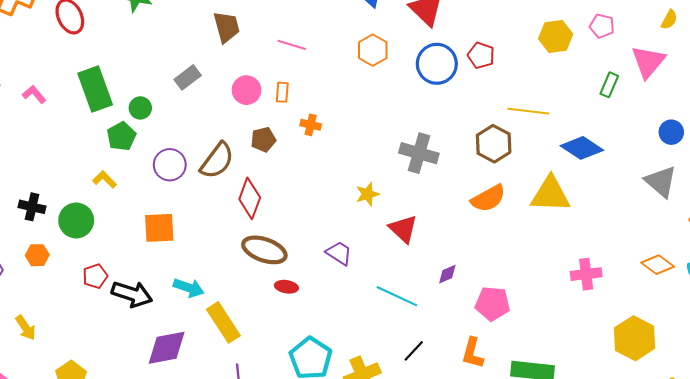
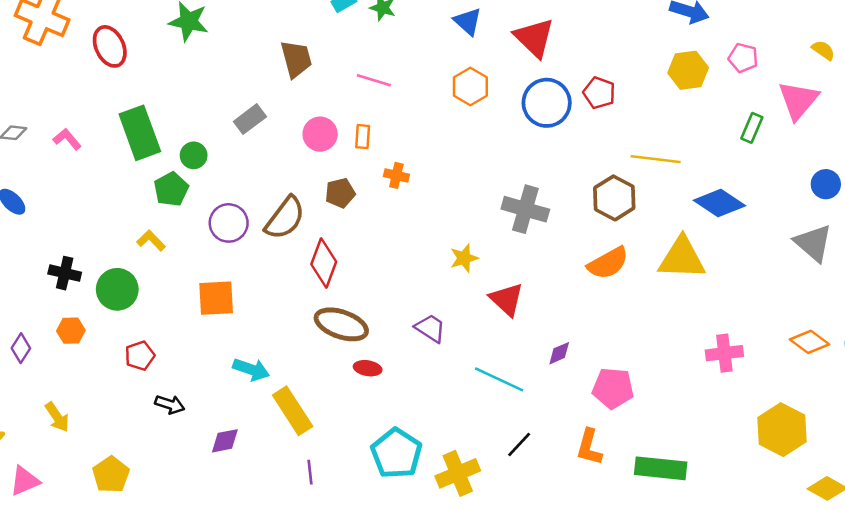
yellow semicircle: (669, 20) -> (823, 50), turned -84
black arrow: (132, 294) -> (170, 405), moved, size x0.6
purple diamond: (167, 348) -> (225, 441), size x0.6

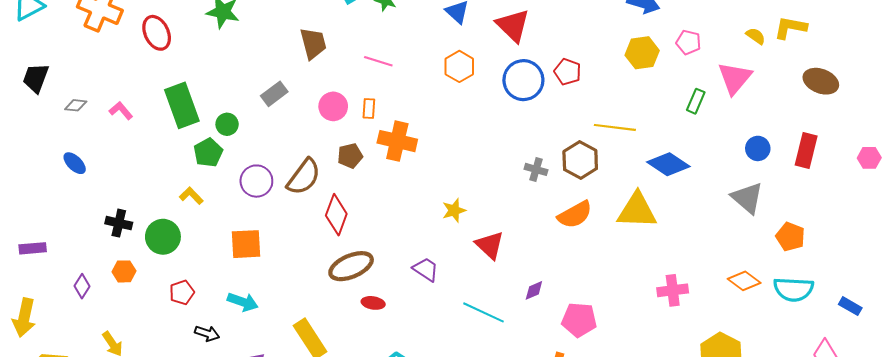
orange cross: (396, 175) -> (397, 141), size x1.8
gray cross: (525, 209) -> (536, 169), moved, size x0.6
brown ellipse: (341, 324) -> (351, 266), turned -42
cyan arrow: (251, 369) -> (243, 302), moved

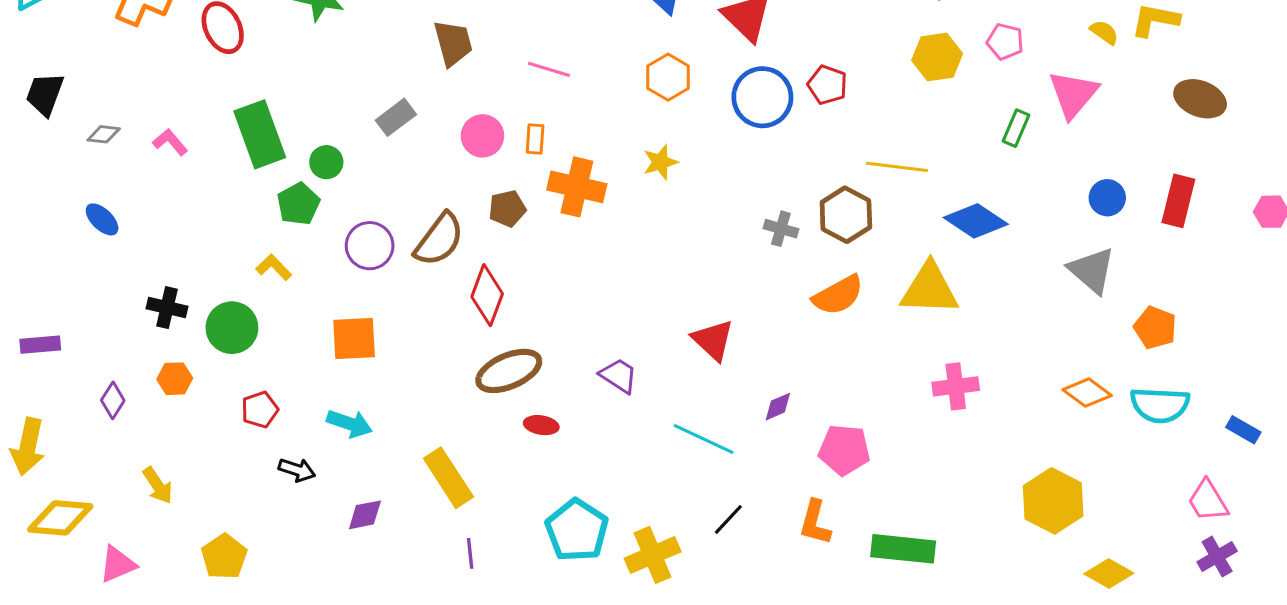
yellow star: (454, 210) -> (660, 162), moved
pink cross: (673, 290) -> (956, 386), moved

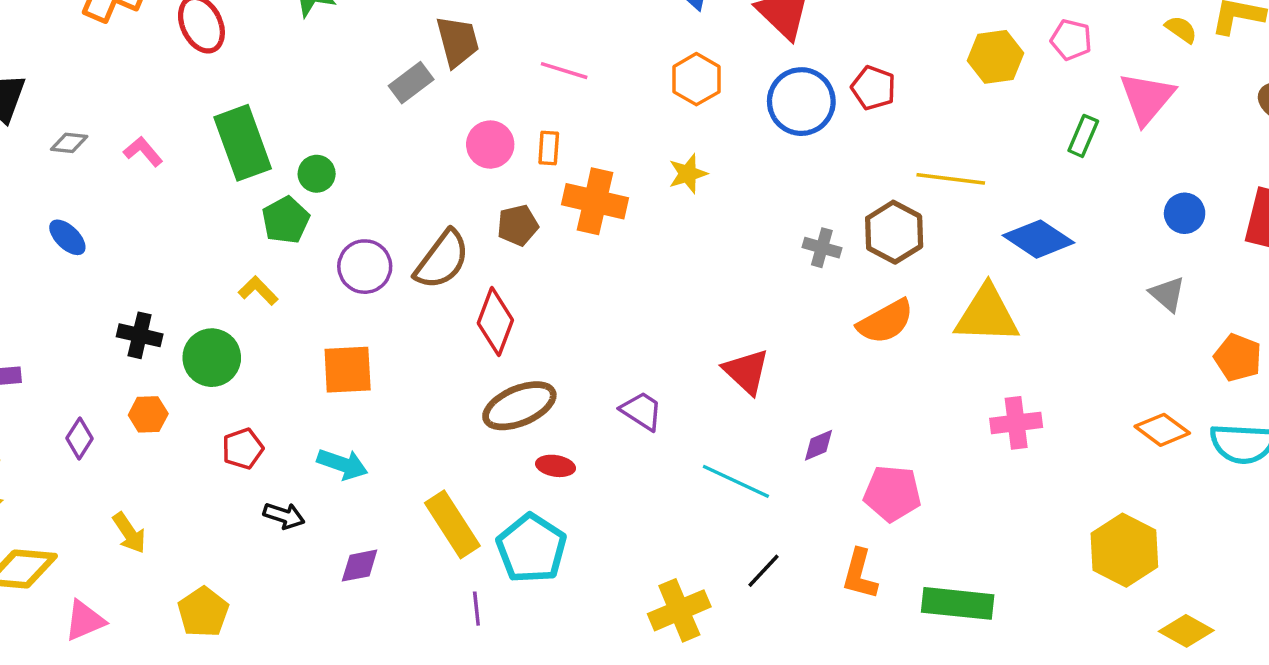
gray rectangle: (396, 117) -> (411, 83), moved
gray triangle: (1092, 270) -> (1167, 294), size x0.7
cyan pentagon: (577, 530) -> (531, 548), moved

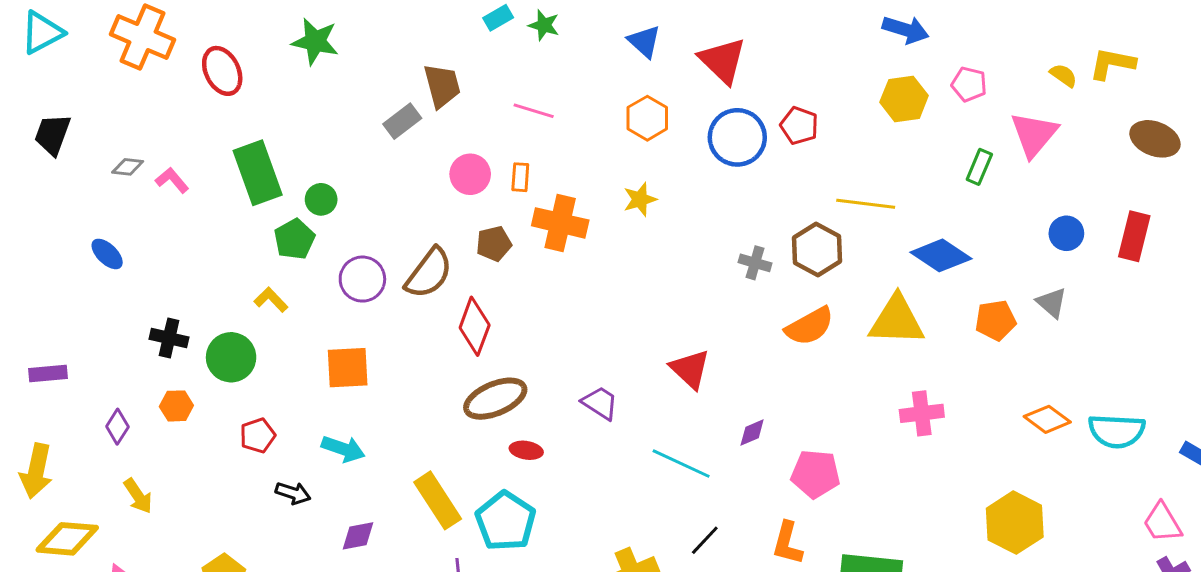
gray diamond: (69, 143) -> (128, 167), moved
orange pentagon: (1238, 358) -> (996, 320), moved, turned -30
yellow arrow: (129, 533) -> (138, 496), moved

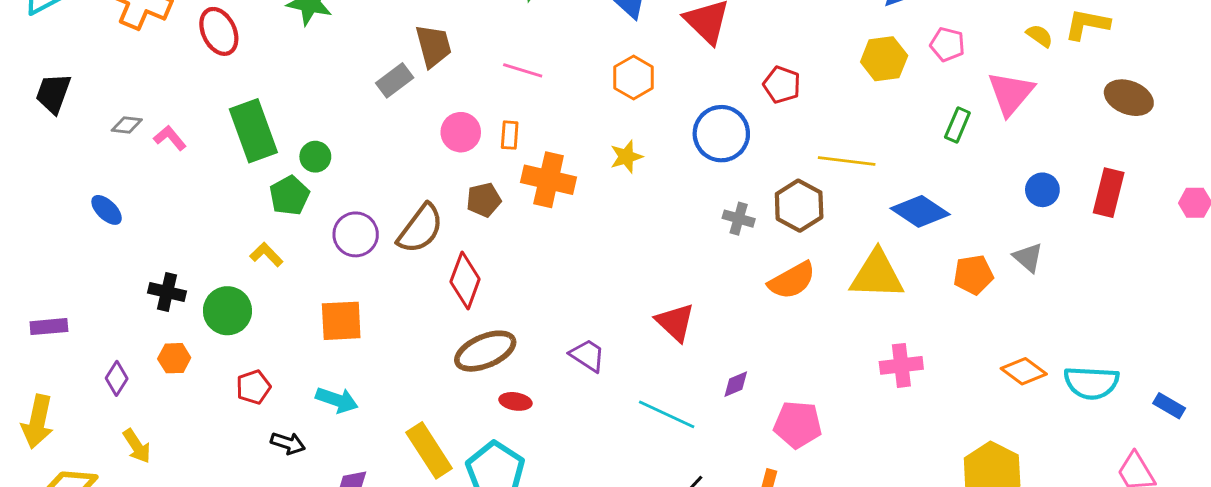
blue circle: (737, 137) -> (721, 134), moved

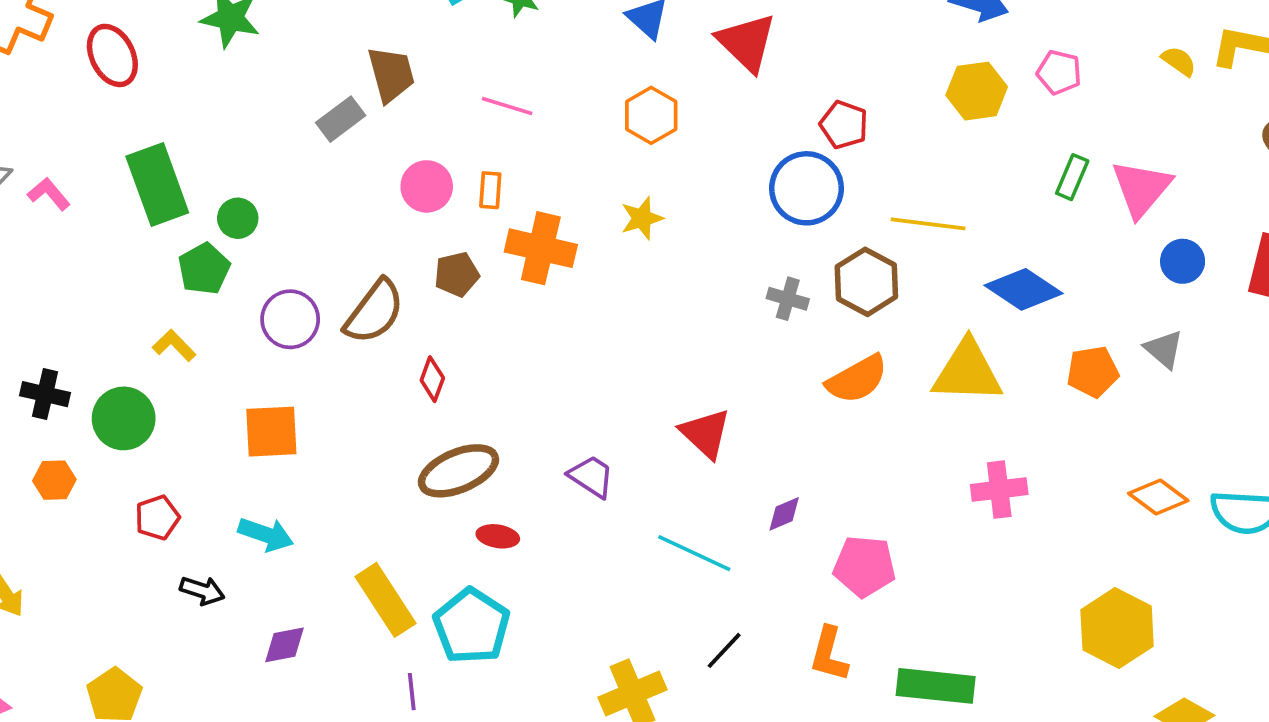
pink triangle: (1011, 93) -> (1141, 188), moved
blue circle: (721, 134) -> (806, 188), moved
red diamond: (465, 280) -> (432, 379), size x0.6

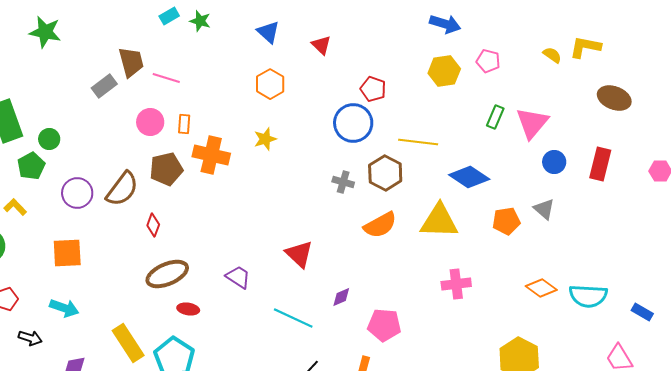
red triangle: (747, 42) -> (321, 45), size x0.6
pink line: (507, 106) -> (166, 78), moved
brown pentagon: (457, 274) -> (166, 169), size x1.4

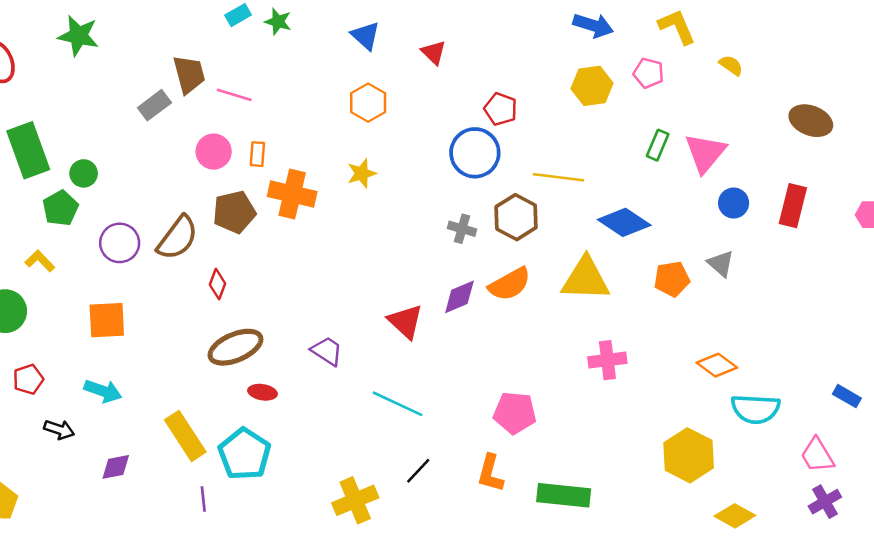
yellow L-shape: (585, 47) -> (677, 27), moved, turned 56
cyan semicircle: (588, 296) -> (755, 409), moved
purple diamond: (341, 297) -> (459, 297), moved, size x1.4

